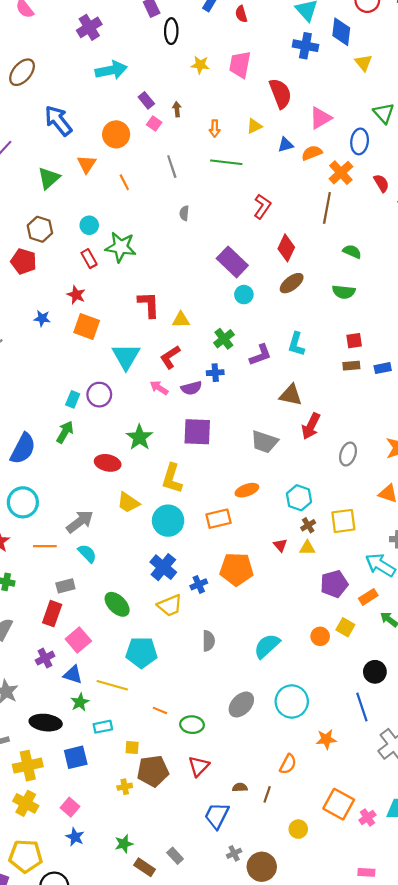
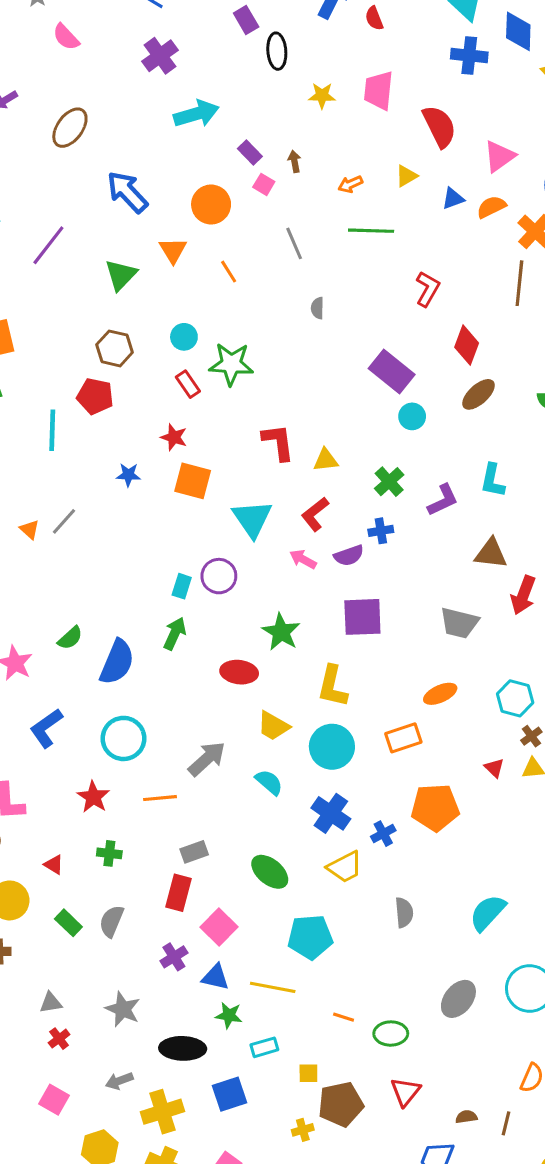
orange arrow: (215, 129) -> (350, 184), turned 70
cyan semicircle: (87, 553) -> (269, 782), moved
green star: (80, 702) -> (229, 1015), turned -30

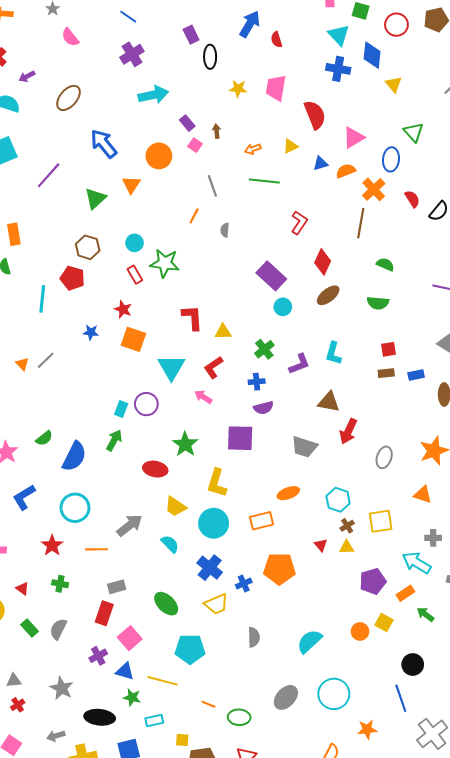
orange line: (229, 272) -> (194, 216), moved, turned 56
purple semicircle: (349, 556) -> (264, 408), moved

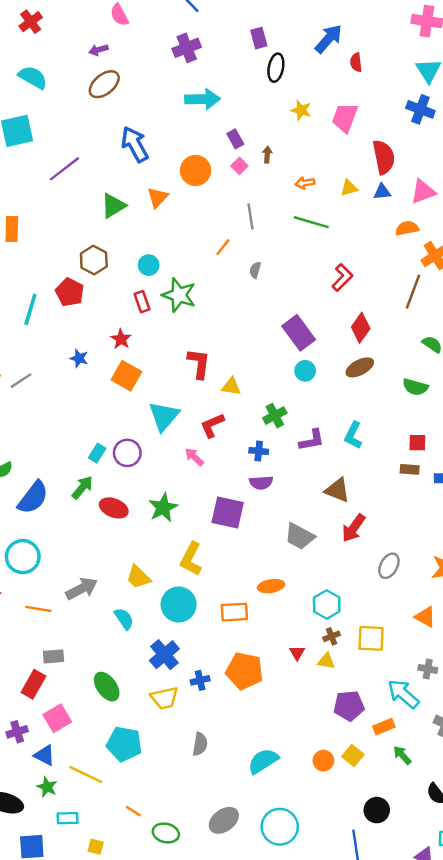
purple arrow: (27, 76) -> (99, 50), moved
blue triangle: (321, 164) -> (382, 192), moved
red ellipse: (155, 469) -> (114, 508), moved

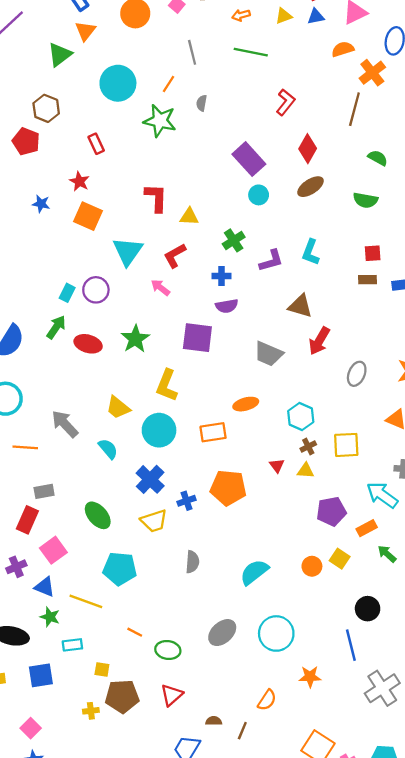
orange triangle: (158, 197) -> (85, 31), moved
cyan circle: (149, 265) -> (118, 83), moved, size x1.8
green star: (179, 295) -> (160, 121), moved
gray arrow: (82, 589) -> (65, 424), turned -100

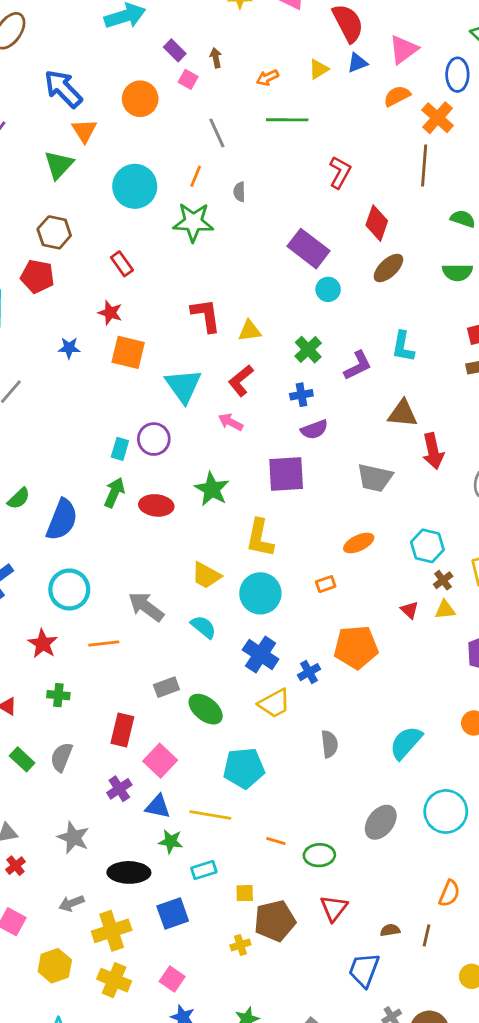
red arrow: (319, 341) -> (433, 451), turned -32
orange rectangle: (213, 432) -> (326, 584), size x0.6
gray rectangle: (44, 491) -> (166, 687), moved

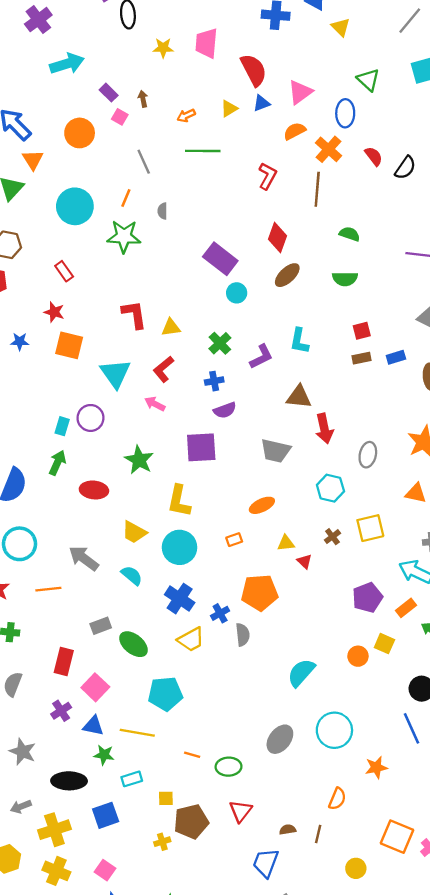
red L-shape: (340, 172) -> (267, 176), moved
red ellipse: (156, 505) -> (94, 490), moved
cyan hexagon: (427, 546) -> (330, 488), moved
yellow triangle: (445, 610) -> (286, 543), moved
gray semicircle: (329, 744) -> (243, 635), moved

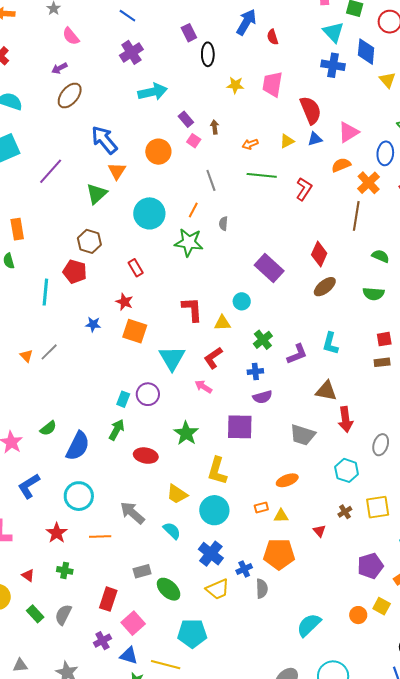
red L-shape: (267, 176) -> (304, 189), moved
cyan circle: (237, 293) -> (242, 301), moved
yellow triangle: (286, 543) -> (281, 516), moved

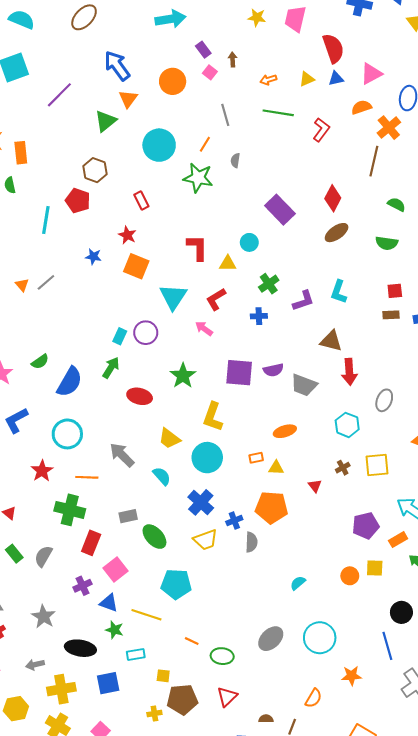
purple semicircle: (262, 397) -> (273, 370), moved
green cross: (65, 570) -> (70, 510), moved, size x1.8
yellow square: (382, 606) -> (375, 568), turned -30
cyan semicircle: (309, 625) -> (298, 583), size x0.6

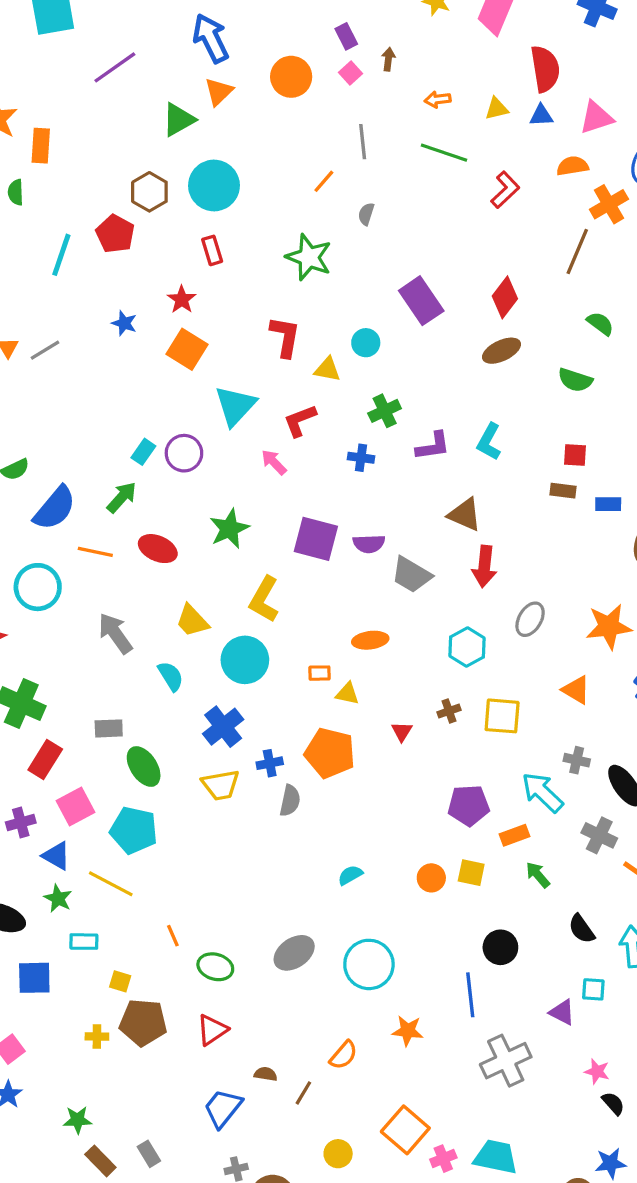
cyan circle: (159, 145) -> (214, 185), moved
green star: (198, 178) -> (309, 257), moved
orange line: (87, 477) -> (95, 552), moved
cyan pentagon: (176, 584) -> (134, 830), moved
orange line: (192, 641) -> (173, 936), turned 32

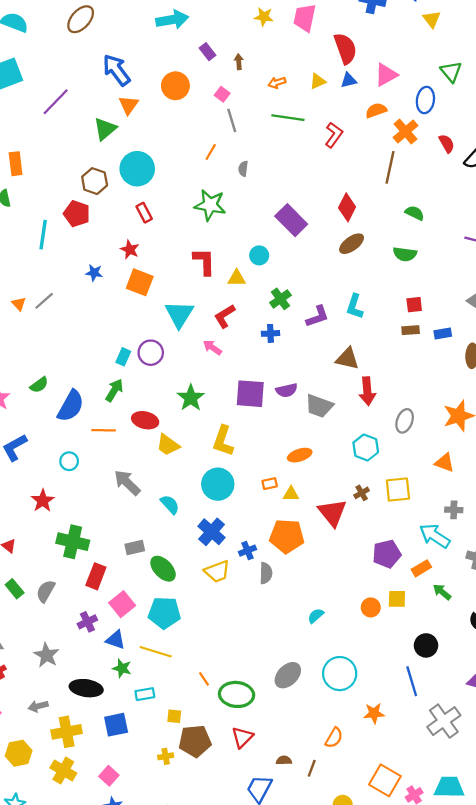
pink square: (350, 73) -> (222, 94), moved
cyan circle: (38, 587) -> (69, 461), size x0.6
yellow trapezoid: (192, 621) -> (168, 445), moved
red triangle: (402, 731) -> (332, 513), size x2.0
green ellipse: (215, 967) -> (237, 694), size x1.4

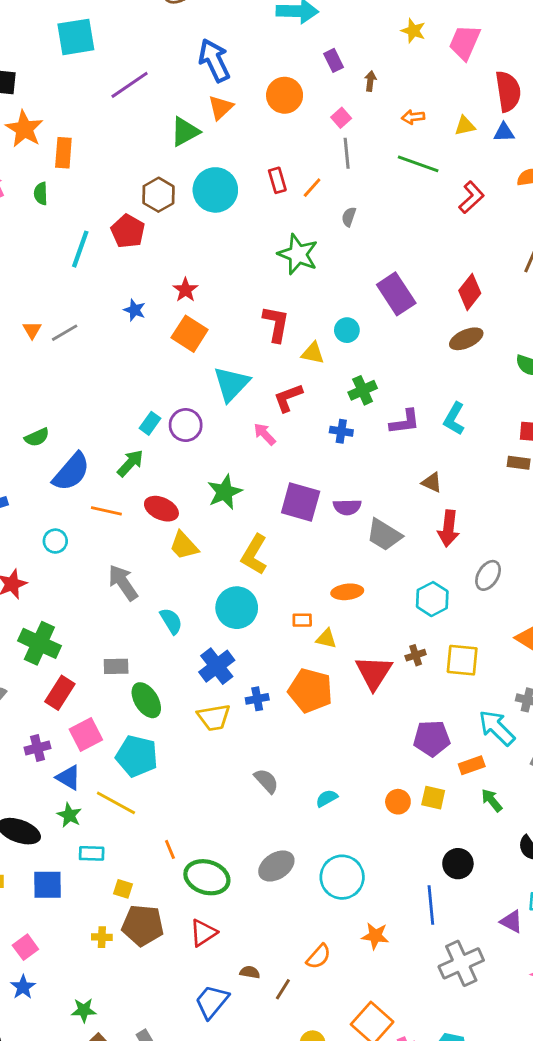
red rectangle: (144, 213) -> (277, 180), moved
brown triangle: (347, 359) -> (432, 482), size x0.7
gray semicircle: (266, 573) -> (266, 781), moved, turned -55

